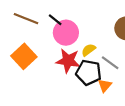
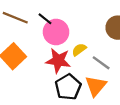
black pentagon: (89, 73) -> (68, 87), moved, turned 30
orange triangle: (105, 85) -> (96, 86), size x1.5

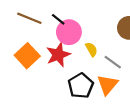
yellow semicircle: (79, 50) -> (91, 49), turned 96
red star: (58, 61) -> (58, 55), moved, turned -30

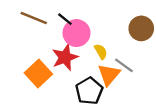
orange square: (27, 56) -> (38, 74), moved
orange triangle: (107, 85) -> (109, 75), moved

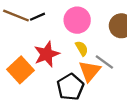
black line: (65, 19) -> (38, 17), moved, turned -63
pink circle: (77, 33) -> (77, 20), moved

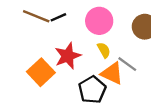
orange triangle: (90, 71) -> (112, 73), turned -45

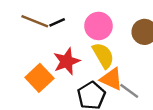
yellow semicircle: (104, 50) -> (103, 55), size x1.6
gray line: (127, 64) -> (129, 91), moved

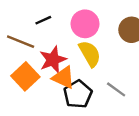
brown line: (35, 21) -> (21, 42), moved
orange triangle: (111, 79) -> (64, 78), moved

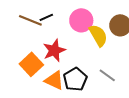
brown line: (21, 42) -> (30, 20), moved
yellow semicircle: (90, 54) -> (98, 35), moved
orange triangle: (64, 78) -> (54, 80), moved

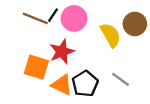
black line: (46, 17) -> (53, 15), turned -32
pink circle: (81, 20) -> (74, 18), moved
orange square: (31, 64) -> (36, 67), turned -30

